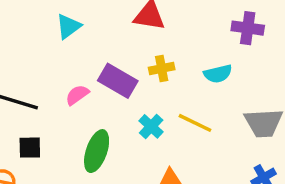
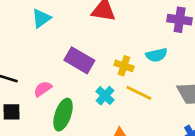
yellow cross: (162, 68) -> (124, 66), moved, turned 30
pink semicircle: (77, 95) -> (43, 89), moved

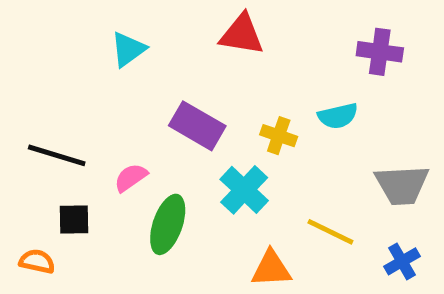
yellow line: (139, 93) -> (330, 232), moved
cyan cross: (105, 96) -> (244, 190), size x1.4

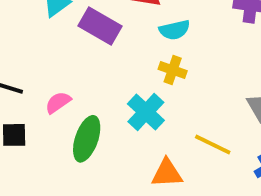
cyan semicircle: (338, 116) -> (175, 30), moved
purple rectangle: (197, 126) -> (100, 26), moved

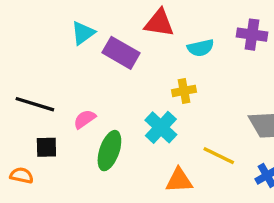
cyan semicircle: (175, 30) -> (201, 48), moved
yellow cross: (173, 70) -> (184, 91), turned -30

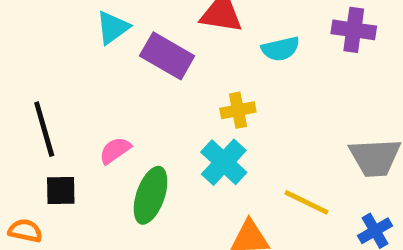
yellow cross: (184, 91) -> (238, 110), moved
black line: (35, 104) -> (44, 129), turned 57

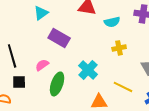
purple rectangle: (167, 56) -> (59, 38), moved
yellow cross: (238, 110) -> (119, 48), moved

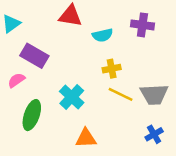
pink semicircle: (42, 65) -> (16, 80), moved
yellow line: (123, 87) -> (121, 94), moved

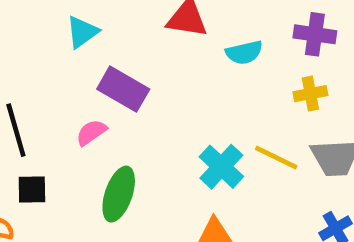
yellow cross: (112, 69) -> (310, 94), moved
cyan cross: (72, 97) -> (221, 167), moved

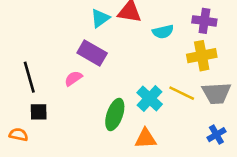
cyan triangle: (82, 32) -> (100, 18), moved
yellow cross: (310, 94) -> (202, 56), size x1.5
green ellipse: (119, 194) -> (115, 115), moved

